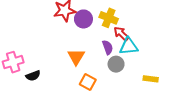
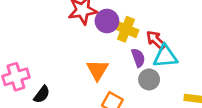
yellow cross: (109, 18) -> (126, 29), moved
black semicircle: (33, 76) -> (42, 94), turned -32

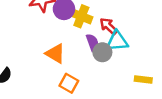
orange triangle: (97, 70) -> (55, 54), turned -30
gray circle: (149, 79) -> (102, 52), moved

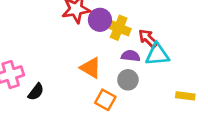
purple semicircle: (92, 42) -> (131, 56), turned -63
gray circle: (102, 52) -> (128, 80), moved

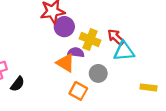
purple circle: (100, 20) -> (64, 27), moved
yellow cross: (119, 28) -> (90, 39), moved
purple semicircle: (131, 56) -> (76, 52), moved

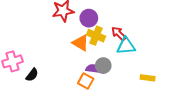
purple circle: (64, 27) -> (89, 18), moved
purple semicircle: (76, 52) -> (93, 69), moved
orange triangle: (65, 63) -> (81, 43), moved

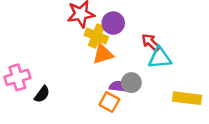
yellow cross: (96, 36) -> (96, 36), moved
orange triangle: (81, 43) -> (103, 54), turned -48
yellow rectangle: (148, 78) -> (187, 98), size x1.5

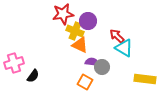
orange triangle: (103, 54) -> (80, 45), turned 42
cyan triangle: (160, 58) -> (124, 48), turned 36
purple semicircle: (118, 86) -> (92, 62), moved

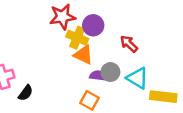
cyan triangle: (124, 48) -> (137, 78), moved
gray circle: (102, 67) -> (110, 72), moved

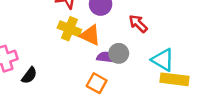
yellow cross: (77, 38) -> (69, 29), moved
cyan triangle: (137, 78) -> (163, 60), moved

